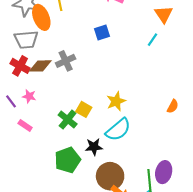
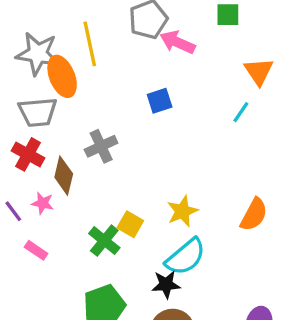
brown diamond: (40, 66) -> (64, 176), moved, turned -75
orange semicircle: (173, 106) -> (254, 215), moved, size x1.5
black star: (94, 147) -> (166, 284), moved

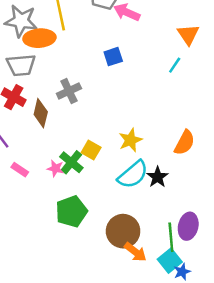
orange ellipse: (62, 76) -> (39, 38), turned -72
pink star: (43, 203) -> (55, 168), moved
black star: (166, 284) -> (157, 177), moved, turned -30

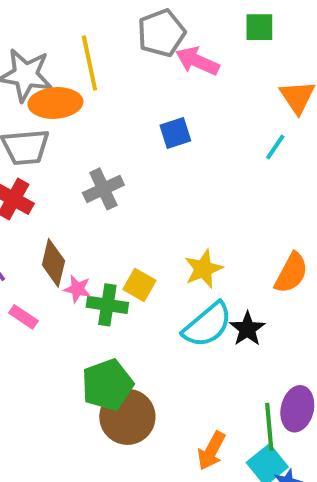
brown diamond: (41, 113) -> (53, 263), moved
green cross: (71, 162) -> (107, 305), turned -30
pink star: (55, 168) -> (77, 289), moved
brown circle: (123, 231) -> (127, 417), moved
orange arrow: (135, 252) -> (211, 451), turned 80

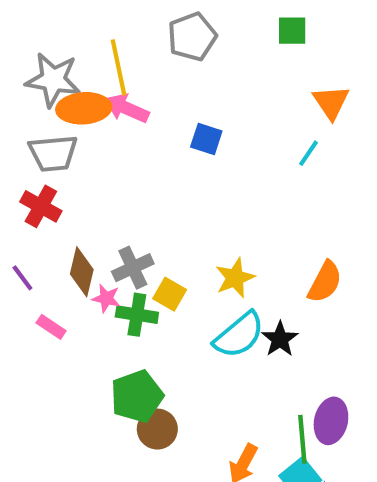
pink arrow: (197, 61) -> (127, 108), moved
blue square: (175, 133) -> (206, 139), turned 36
gray cross: (103, 189) -> (133, 268), moved
brown circle: (127, 417) -> (157, 429), size x0.7

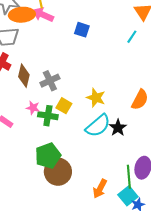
gray cross: (133, 268) -> (50, 81), moved
brown diamond: (82, 272) -> (24, 76), moved
yellow star: (235, 278) -> (96, 98), turned -30
brown circle: (157, 429) -> (58, 172), size x1.4

